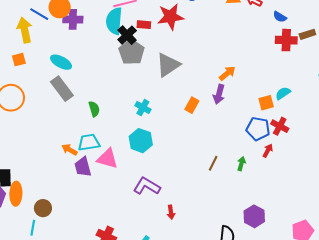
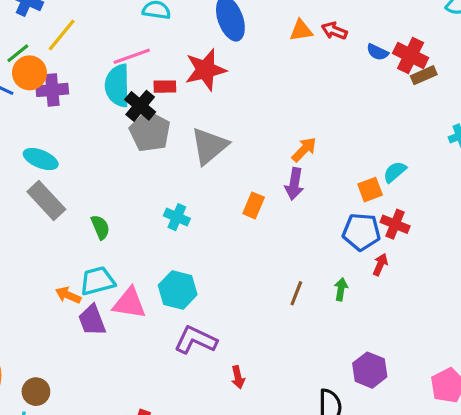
red cross: (286, 40) -> (411, 55), moved, turned 30
cyan hexagon: (141, 141) -> (178, 290), moved

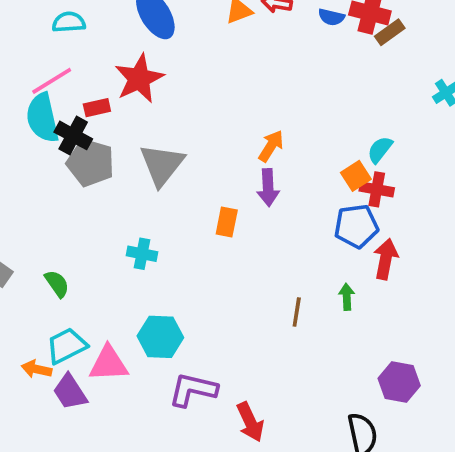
red cross: (395, 224) -> (377, 189), moved
red arrow: (380, 265) -> (386, 259), size x1.5
red arrow: (238, 377) -> (250, 422), size x1.5

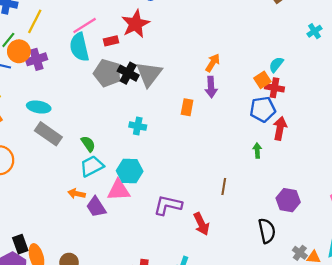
black cross: (73, 135) -> (128, 73), moved
brown line: (297, 312) -> (224, 186), moved
cyan hexagon: (160, 337) -> (130, 171), moved
cyan trapezoid: (67, 346) -> (92, 166), moved

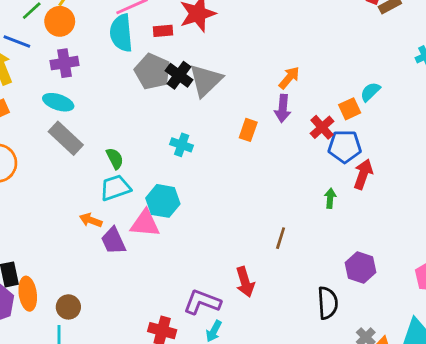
orange circle: (19, 51) -> (60, 21), moved
purple cross: (37, 59) -> (65, 63), moved
red cross: (274, 88) -> (322, 127), moved, turned 30
purple L-shape: (168, 205) -> (202, 302), moved

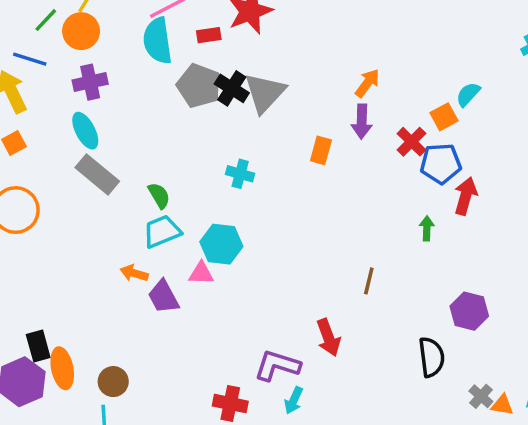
cyan ellipse: (58, 102) -> (85, 131), turned 48
pink triangle: (145, 224) -> (201, 273), size x0.7

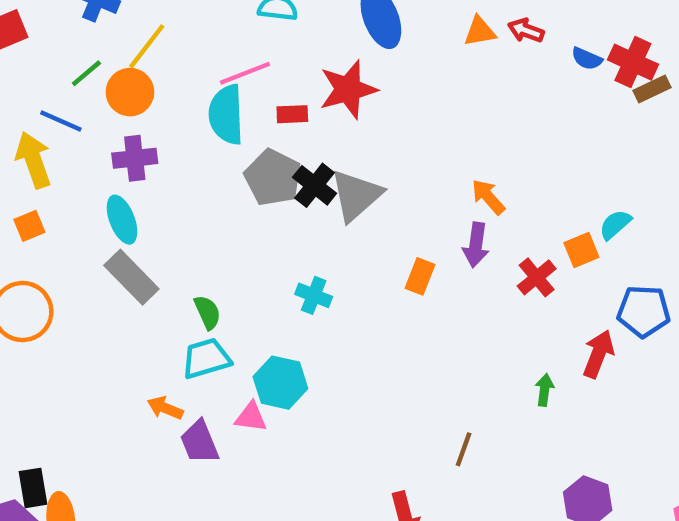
orange arrow: (367, 83) -> (488, 197), turned -84
blue pentagon: (441, 164) -> (644, 311), moved

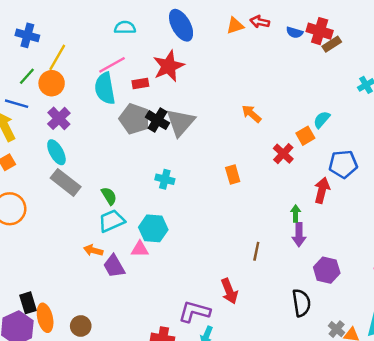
purple cross: (135, 158) -> (59, 118), turned -30
purple arrow: (476, 245) -> (299, 235), moved
orange rectangle: (420, 276) -> (233, 175), moved, turned -30

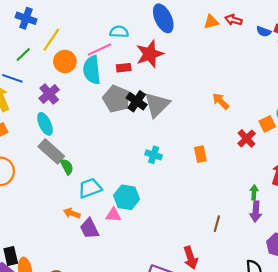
cyan semicircle: (125, 28) -> (119, 32), moved
orange circle: (52, 83) -> (65, 61), moved
cyan cross: (165, 179) -> (154, 155), moved
green semicircle: (109, 196) -> (67, 167), moved

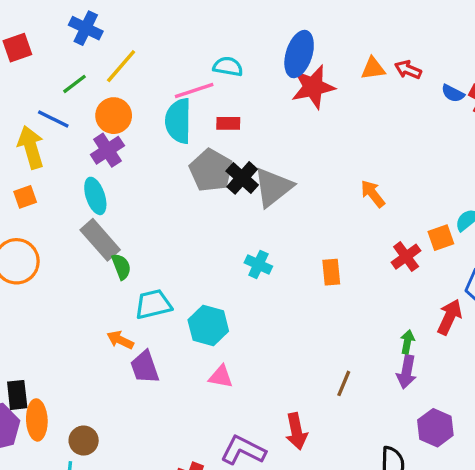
blue ellipse: (163, 18) -> (299, 54), turned 36
red star: (150, 54) -> (313, 87), moved
orange circle: (65, 61) -> (114, 116), moved
pink triangle: (113, 215) -> (221, 377), moved

